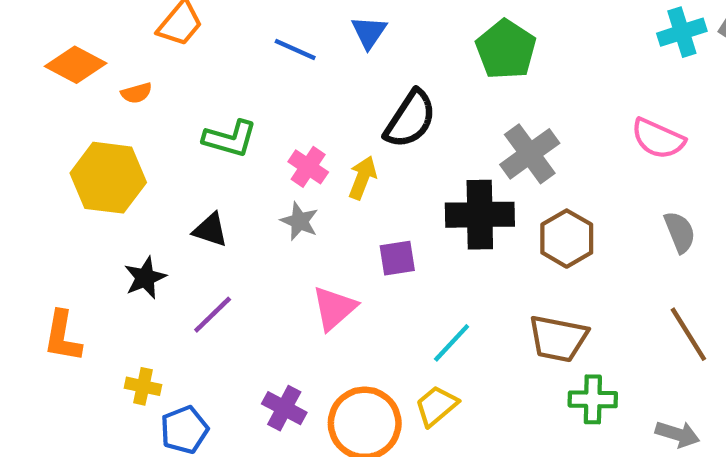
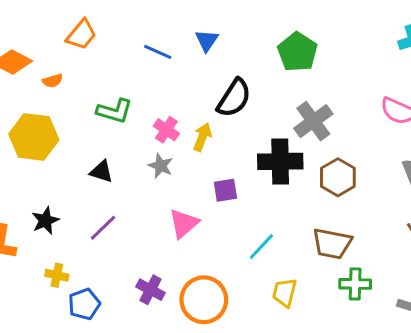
black star: (145, 278) -> (45, 221), moved
yellow trapezoid: (436, 406) -> (285, 293), moved, turned -36

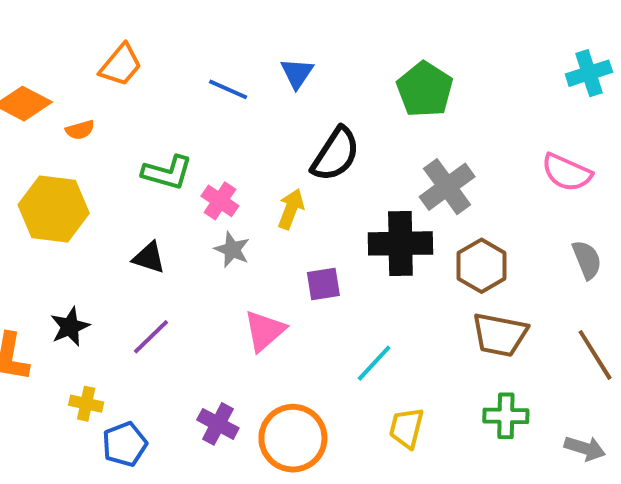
pink cross: (166, 130) -> (220, 201), moved
brown trapezoid: (332, 244) -> (500, 335), moved

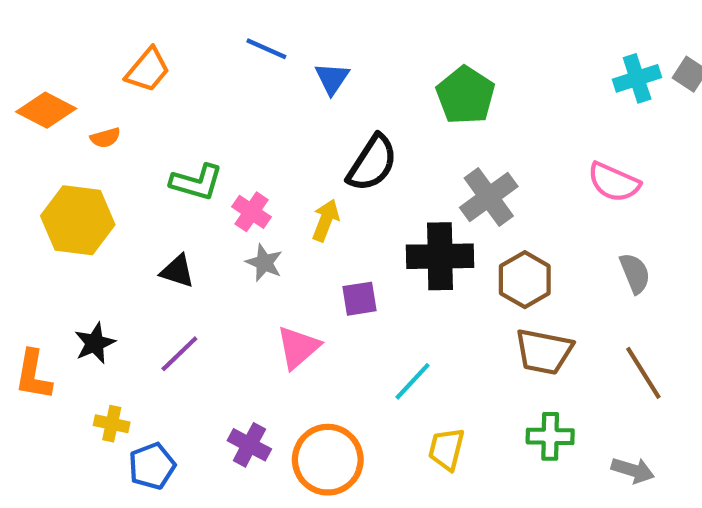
blue line: (228, 89) -> (266, 49), moved

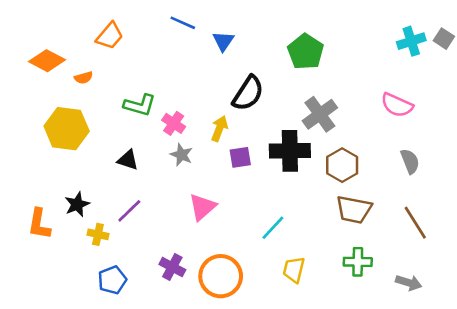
purple square: (360, 299) -> (240, 157), moved
yellow cross: (112, 424) -> (98, 234), moved

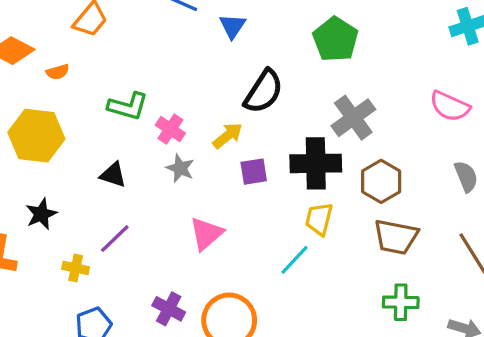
yellow arrow: (219, 129) -> (228, 136), turned 30
black star: (77, 204) -> (41, 214), moved
yellow trapezoid: (294, 270) -> (319, 219), moved

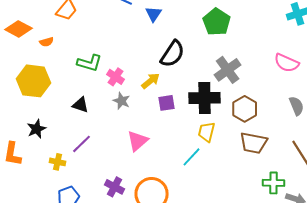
green cross: (401, 302) -> (274, 183), moved

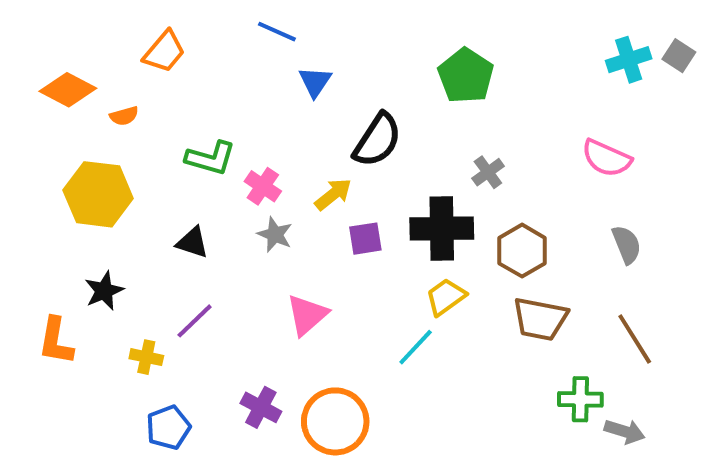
blue triangle: (154, 14) -> (315, 82), moved
gray cross: (228, 70) -> (488, 172), size x0.6
yellow trapezoid: (207, 132) -> (446, 297), turned 40

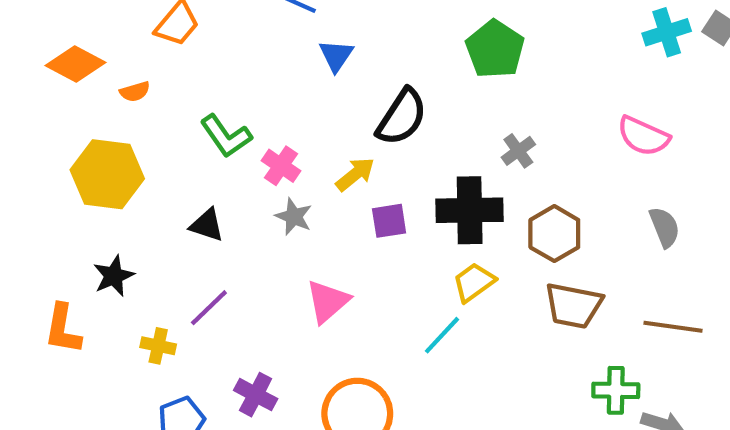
green L-shape: (211, 158) -> (226, 136), turned 39
brown line: (635, 339) -> (673, 327), turned -50
purple cross: (261, 407) -> (256, 395), moved

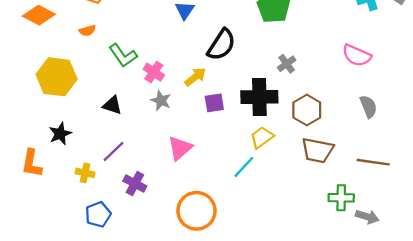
orange semicircle: (135, 92) -> (87, 31), moved
purple cross: (256, 395) -> (135, 184), moved

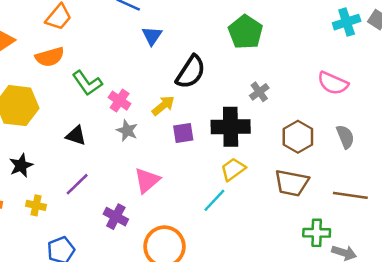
orange semicircle: (87, 31) -> (50, 57), size x1.6
brown hexagon: (307, 110) -> (298, 137), moved
yellow cross: (85, 173) -> (36, 205), moved
purple cross: (135, 184) -> (116, 217), moved

